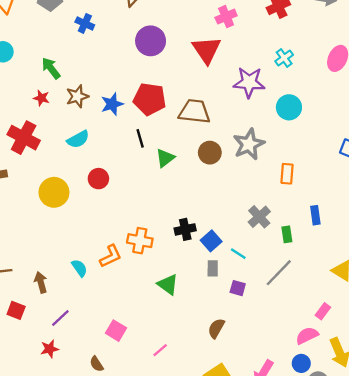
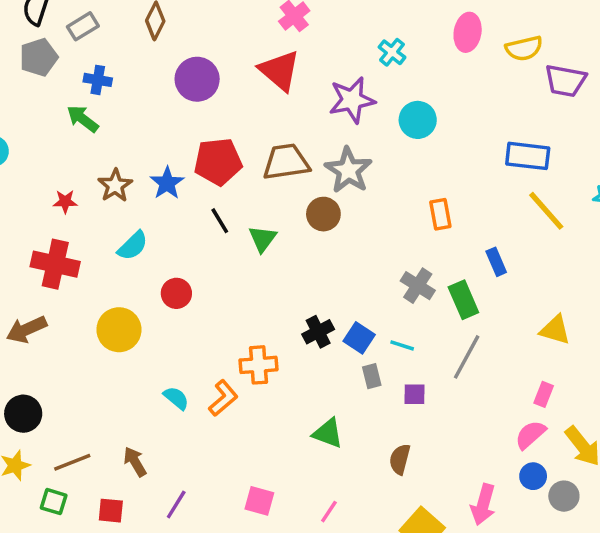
green arrow: (51, 68) -> (83, 119), moved
gray star: (249, 144) -> (348, 170), moved
green rectangle: (287, 234) -> (463, 300), size x1.5
cyan semicircle: (79, 268) -> (176, 398), moved
green triangle: (168, 284) -> (328, 433), moved

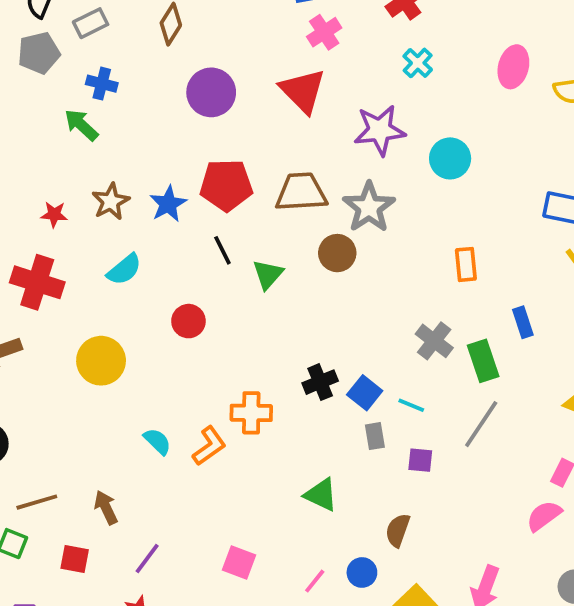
cyan cross: (392, 52) -> (418, 63), moved
red circle: (176, 293) -> (188, 321), moved
blue circle: (533, 476) -> (362, 572), moved

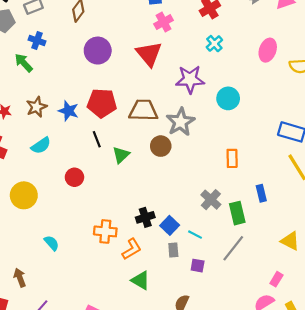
blue star: (168, 204) -> (68, 111), turned -30
orange L-shape: (209, 446) -> (132, 249), moved

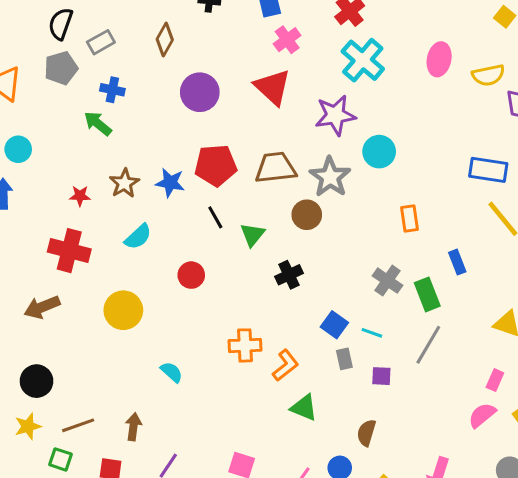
cyan cross: (214, 44) -> (363, 60), size x1.8
cyan circle: (228, 98) -> (379, 152), moved
black cross: (145, 217) -> (289, 275), moved
brown arrow: (20, 278) -> (133, 427), turned 36

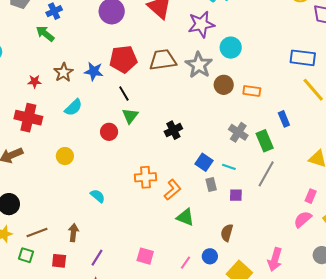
blue cross: (112, 90) -> (54, 11), turned -35
brown circle: (307, 215) -> (224, 85), moved
orange rectangle: (410, 218) -> (252, 91), turned -72
green triangle: (252, 235) -> (130, 116), moved
yellow circle: (123, 310) -> (65, 156), size x0.7

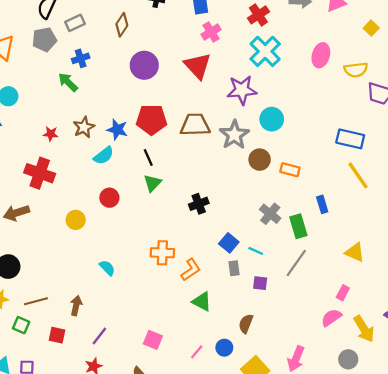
cyan semicircle: (73, 107) -> (104, 156), moved
red circle: (109, 132) -> (109, 198), moved

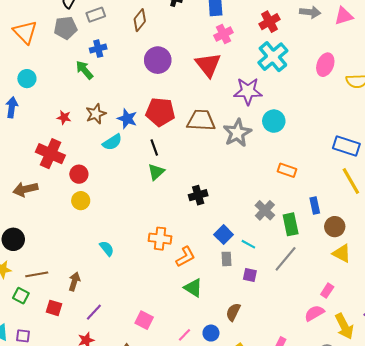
brown circle: (260, 160) -> (335, 227), moved
red circle: (109, 198) -> (79, 174), moved

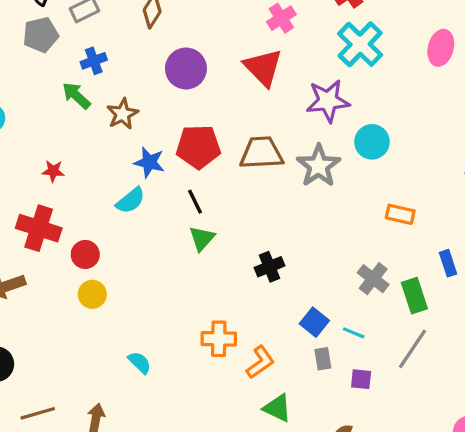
brown star: (96, 114) -> (122, 114), moved

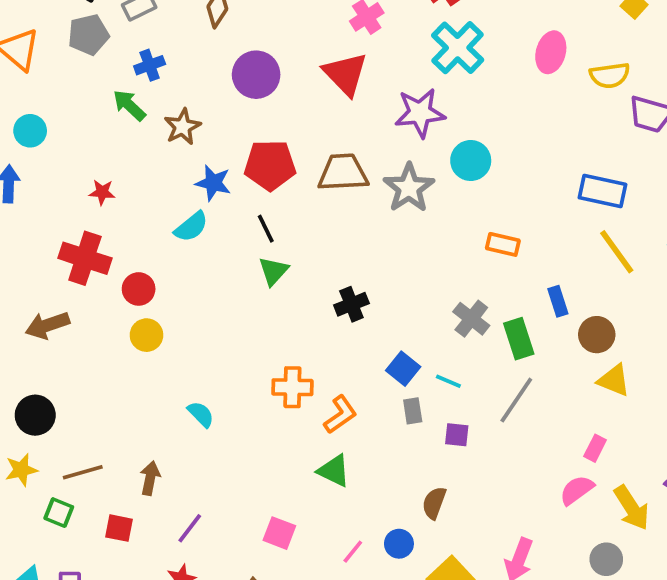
green triangle: (277, 408) -> (334, 471), moved

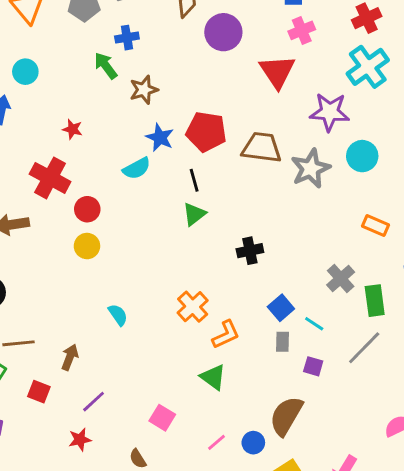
purple circle: (256, 75) -> (223, 32), moved
orange cross: (292, 387) -> (193, 307), turned 36
brown semicircle: (434, 503) -> (286, 416), size x1.6

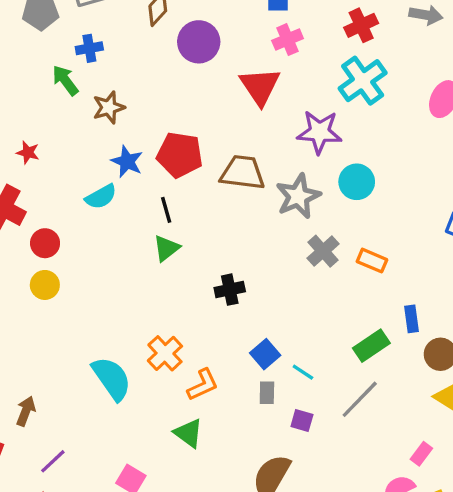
gray cross: (341, 278) -> (323, 251), moved
green rectangle: (375, 301) -> (371, 346), turned 64
cyan semicircle: (118, 315) -> (112, 378), moved, size x1.8

